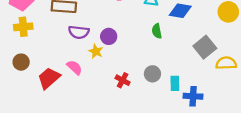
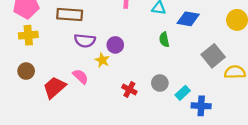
cyan rectangle: (175, 83) -> (183, 93), turned 48

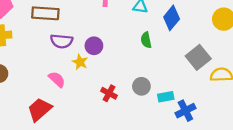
blue diamond: (188, 19) -> (172, 18), turned -60
red trapezoid: (54, 87) -> (40, 109), moved
cyan rectangle: (183, 93) -> (166, 97), turned 32
blue cross: (201, 106) -> (185, 111), turned -30

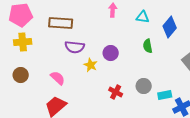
purple circle: (94, 46) -> (111, 53), moved
pink semicircle: (57, 79) -> (58, 78), moved

